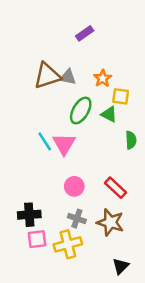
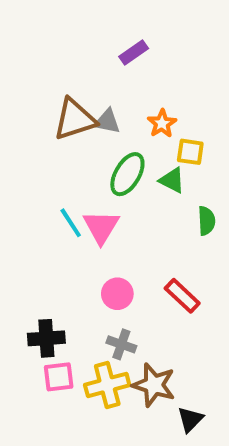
brown star: (110, 222) -> (154, 385), moved

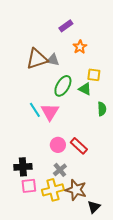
orange star: (162, 123) -> (80, 47), moved
red rectangle: (182, 296) -> (79, 146), moved
gray cross: (121, 344) -> (60, 170), turned 32

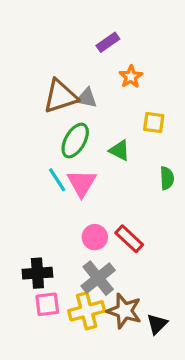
green ellipse: (63, 86) -> (75, 141), moved
green triangle: (85, 89) -> (119, 150), moved
gray cross: (60, 170) -> (98, 278), size x1.5
black triangle: (94, 207) -> (157, 324), moved

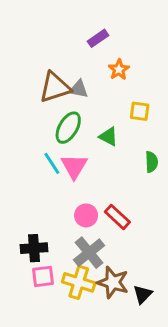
yellow cross: (87, 311) -> (79, 282), turned 32

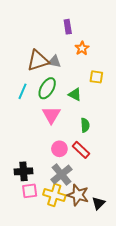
purple rectangle: (98, 38) -> (68, 27), turned -64
green semicircle: (152, 162) -> (85, 125), moved
cyan line: (52, 163) -> (22, 91), moved, turned 56

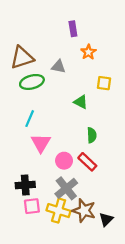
brown triangle: (38, 61) -> (22, 58), moved
green ellipse: (47, 88) -> (32, 82), moved, turned 45
cyan line: (22, 91) -> (30, 119), moved
pink triangle: (51, 115) -> (41, 143), moved

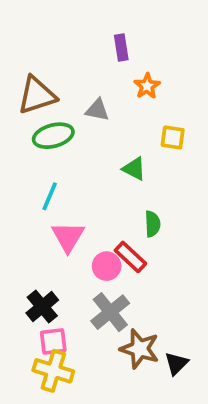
red rectangle: (87, 162) -> (130, 257), moved
black cross: (25, 185) -> (42, 307), turned -36
yellow cross: (59, 211) -> (53, 371), moved

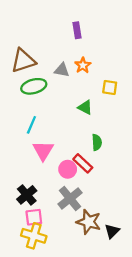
orange star: (147, 86) -> (83, 65), moved

